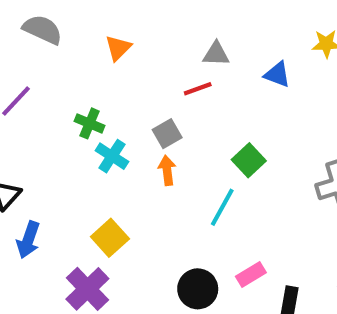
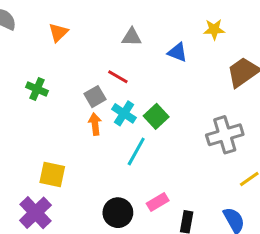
red line: (198, 89) -> (118, 77), moved, turned 50
cyan cross: (112, 156) -> (124, 113), moved
yellow square: (110, 238) -> (52, 174), turned -36

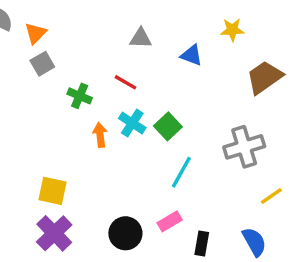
orange triangle: (58, 32) -> (36, 33), moved
green cross: (37, 89) -> (80, 96), moved
gray square: (95, 97) -> (42, 64), moved
cyan line: (136, 152) -> (181, 172), moved
purple cross: (35, 213) -> (54, 233), moved

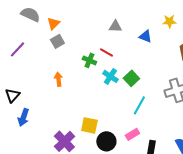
green cross: (80, 96) -> (89, 60), moved
orange arrow: (100, 135) -> (58, 79), moved
yellow square: (53, 191) -> (89, 125), moved

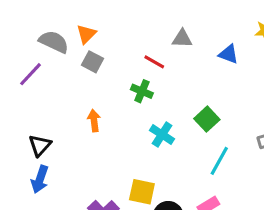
gray semicircle: (30, 14) -> (54, 42), moved
gray square: (57, 41) -> (92, 62), turned -32
red line: (106, 52) -> (154, 62), moved
cyan cross: (110, 76) -> (162, 135), moved
black triangle: (12, 95) -> (40, 145), moved

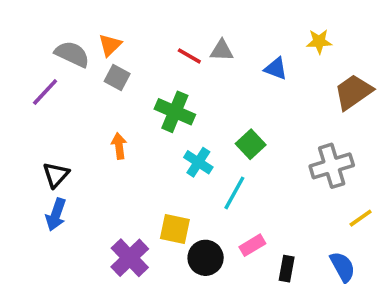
red line: (154, 62) -> (189, 56), moved
green cross: (142, 91) -> (175, 112), size x1.5
cyan line: (219, 161) -> (234, 193), moved

